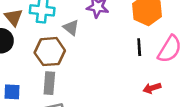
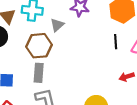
gray triangle: (71, 28) -> (57, 25), turned 40

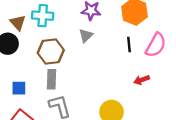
gray triangle: (57, 25) -> (86, 36), moved

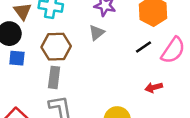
black line: (129, 45) -> (144, 47), turned 56
blue square: (19, 88) -> (17, 58), moved

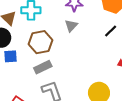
gray rectangle: (54, 77) -> (43, 67), turned 66

